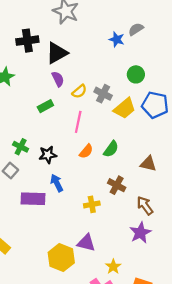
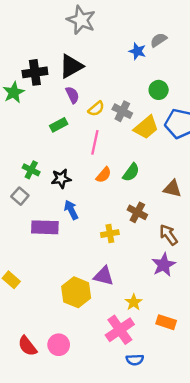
black cross: (27, 41) -> (35, 72), moved

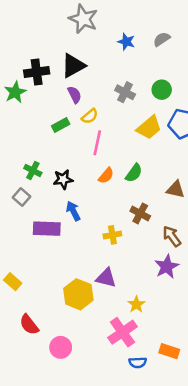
blue star: (137, 51) -> (126, 42), moved
yellow semicircle: (96, 109) -> (90, 116), moved
gray cross: (122, 111) -> (125, 92), moved
orange rectangle: (166, 322) -> (169, 351), moved
red semicircle: (27, 346) -> (29, 325), moved

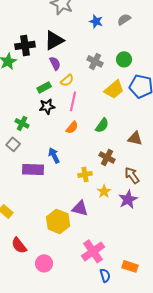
orange semicircle: (106, 176) -> (72, 127), moved
black star: (63, 179) -> (47, 106), moved
yellow star: (136, 304) -> (104, 191), moved
blue semicircle: (138, 363) -> (105, 275), turned -104

